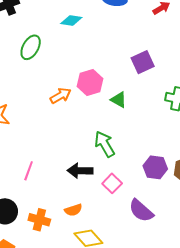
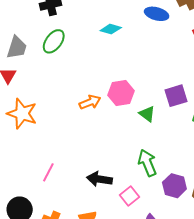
green ellipse: (31, 47) -> (54, 41), moved
purple square: (143, 62) -> (176, 96), moved
green arrow: (105, 144) -> (147, 163), moved

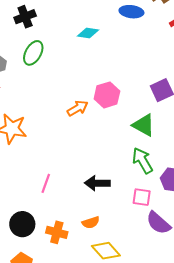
green triangle: (147, 114) -> (144, 125), moved, size x1.4
pink square: (130, 196) -> (142, 197), moved, turned -36

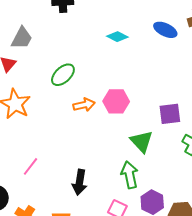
green ellipse: (33, 53) -> (63, 75), moved
black arrow: (97, 183) -> (80, 182), turned -100

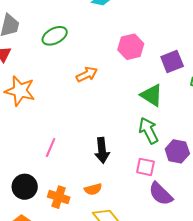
green ellipse: (63, 75) -> (55, 36), moved, turned 30
pink hexagon: (116, 101) -> (131, 47), moved

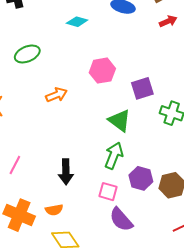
green arrow: (149, 131) -> (114, 156), turned 44
orange cross: (59, 197) -> (19, 215), size x1.4

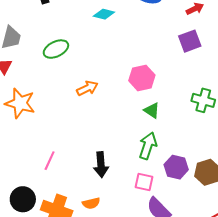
pink hexagon: (102, 71) -> (142, 78), moved
purple square: (142, 88) -> (190, 41), moved
green triangle: (120, 121) -> (152, 110), size x0.7

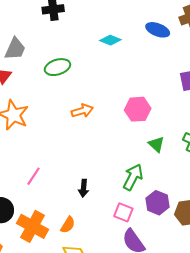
green triangle: (152, 110) -> (156, 144), moved
black arrow: (101, 165) -> (84, 188), size x0.7
orange semicircle: (91, 203) -> (68, 225), turned -54

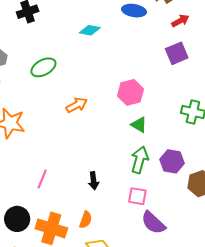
green triangle: (156, 144) -> (139, 125), moved
purple hexagon: (157, 203) -> (172, 161), moved

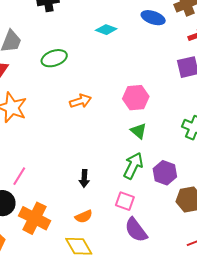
pink line: (42, 179) -> (19, 176), moved
orange semicircle: (86, 220) -> (84, 217), moved, turned 36

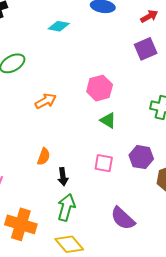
green arrow: (133, 166) -> (66, 207), moved
pink square: (125, 201) -> (104, 163), moved
orange semicircle: (84, 217) -> (44, 157), moved, turned -36

